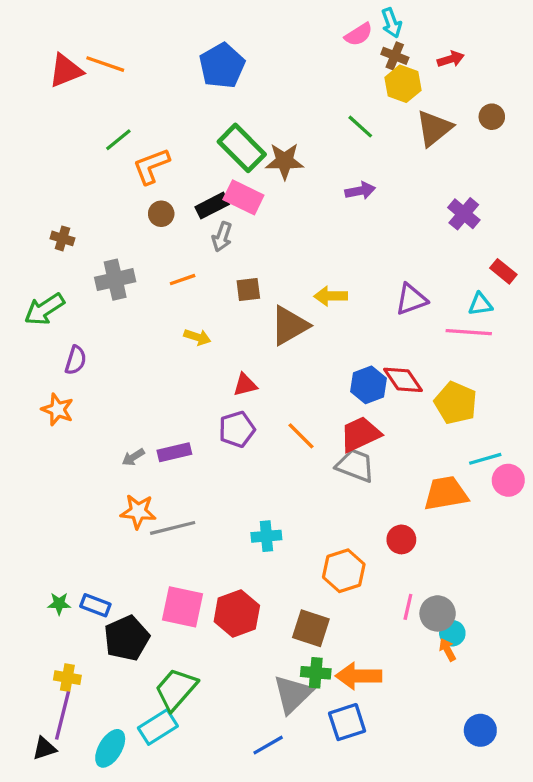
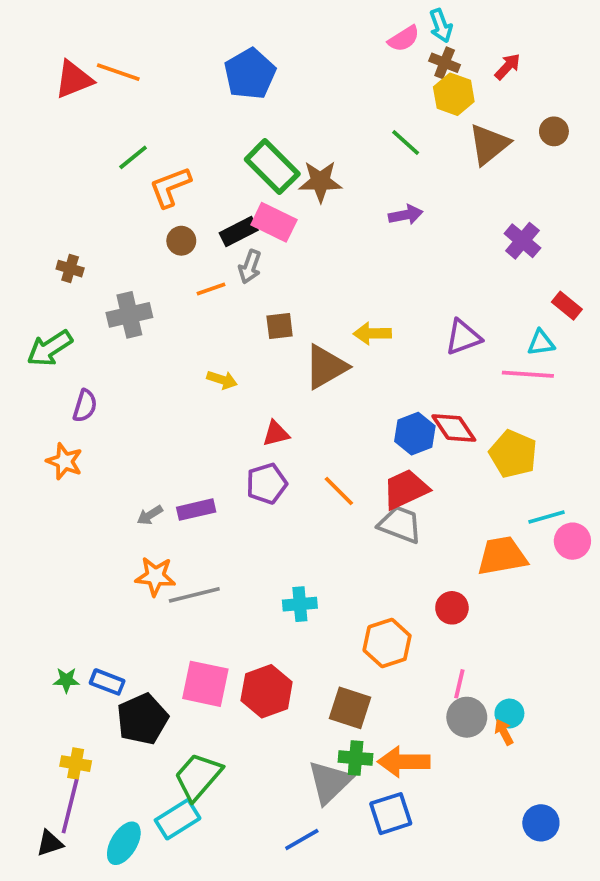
red arrow: (451, 59) -> (508, 66), turned -30
orange line: (183, 280) -> (211, 289), moved
gray circle: (438, 613) -> (467, 717), moved

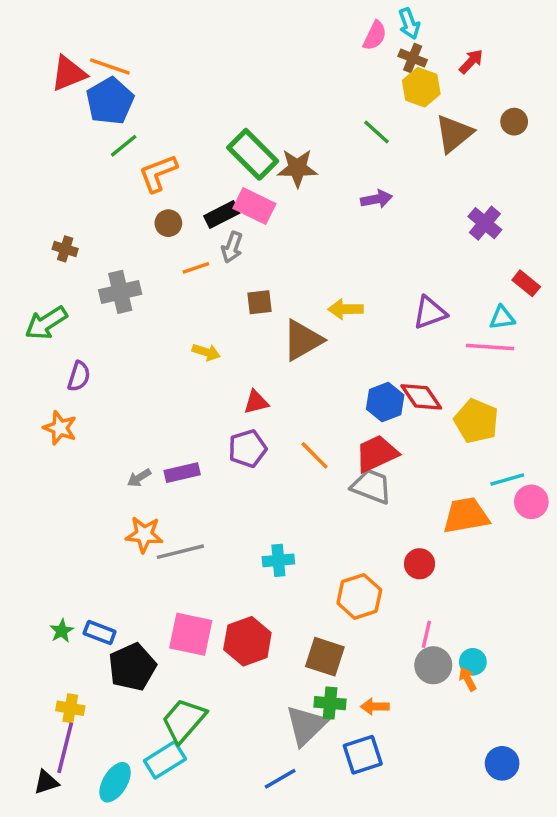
pink semicircle: (404, 39) -> (375, 36), turned -32
blue pentagon: (250, 74) -> (110, 101), moved
green star: (66, 680) -> (62, 631), turned -30
orange arrow: (404, 762) -> (375, 707), size x0.6

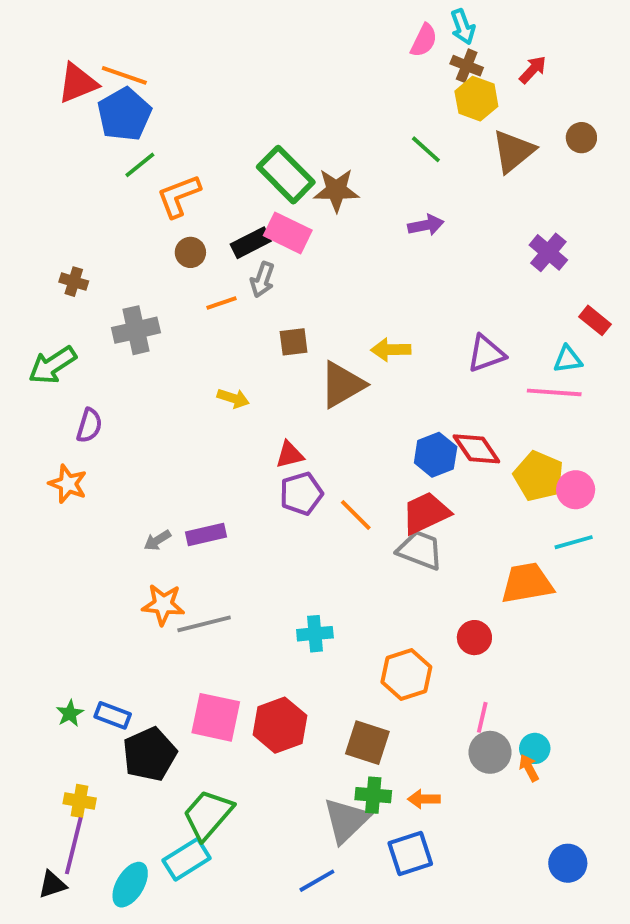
purple pentagon: (247, 448) -> (301, 494), moved
pink circle: (531, 502) -> (576, 490), moved

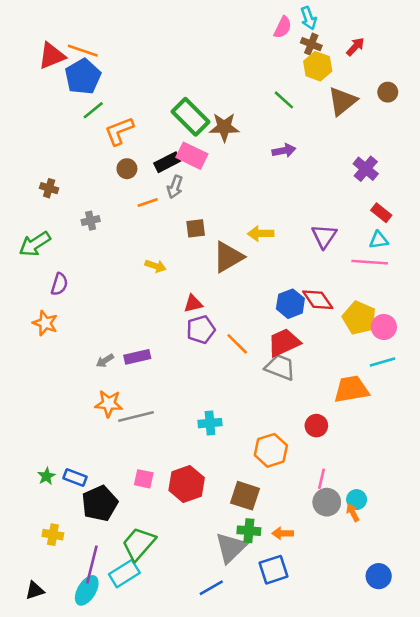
red rectangle: (595, 320) -> (381, 213), moved
gray cross: (136, 330) -> (91, 221), size x0.6
purple triangle: (486, 354) -> (324, 236), turned -36
pink square: (216, 717) -> (144, 479), size x0.6
purple line: (74, 846) -> (92, 564), moved

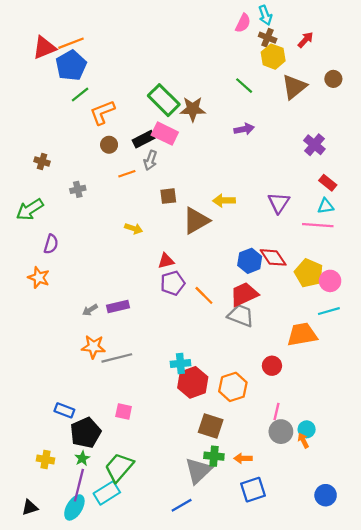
orange line: (83, 51) -> (71, 43), turned -40
green star: (46, 476) -> (82, 458), moved
red hexagon: (187, 484) -> (193, 382), moved
blue square: (274, 570) -> (253, 490), moved

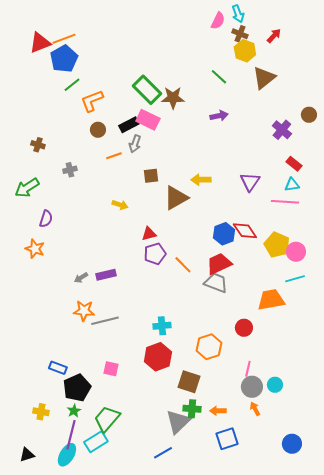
brown circle: (333, 79) -> (309, 115), moved
red hexagon: (193, 382) -> (158, 357), moved
orange arrow: (303, 441) -> (255, 409), moved

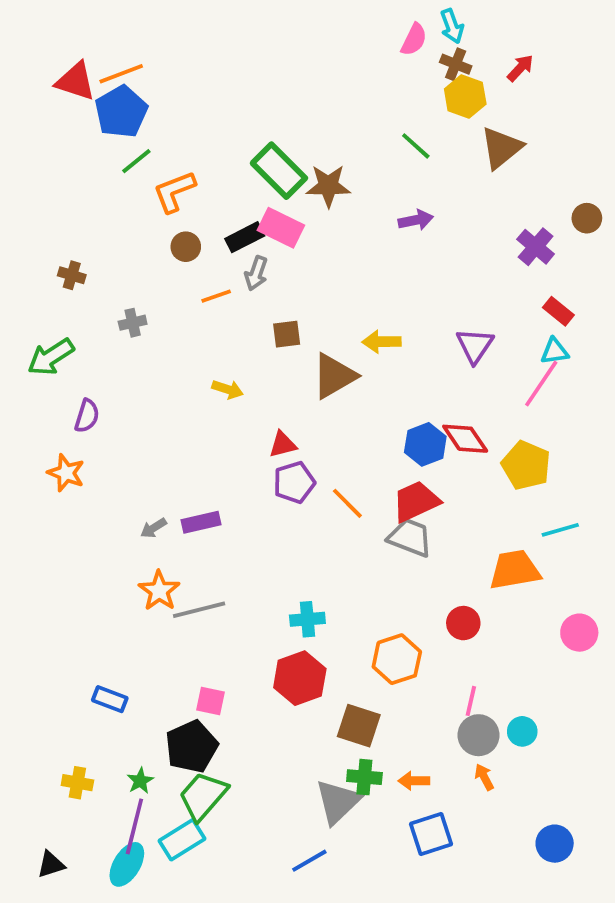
red triangle: (40, 43) -> (76, 81), turned 40
pink line: (285, 202) -> (541, 384), turned -60
pink circle: (296, 252) -> (579, 633), moved
orange star: (84, 311) -> (159, 591), turned 30
black pentagon: (77, 388) -> (191, 747), moved

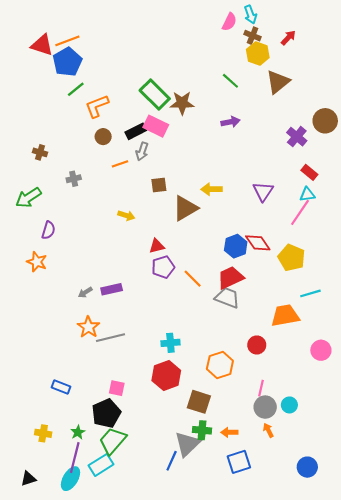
brown circle: (587, 218) -> (325, 121), size x1.5
blue line: (309, 861) -> (172, 461), moved, turned -36

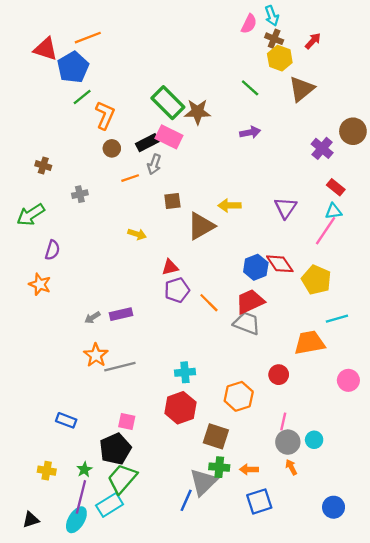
orange line: (67, 41) -> (88, 38), moved
orange L-shape: (97, 106) -> (105, 115), turned 135

